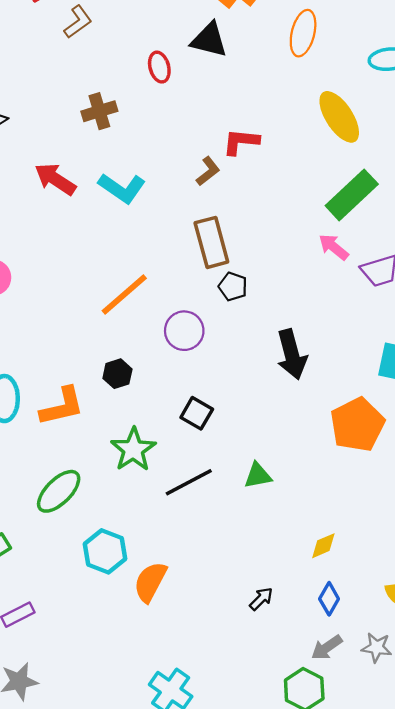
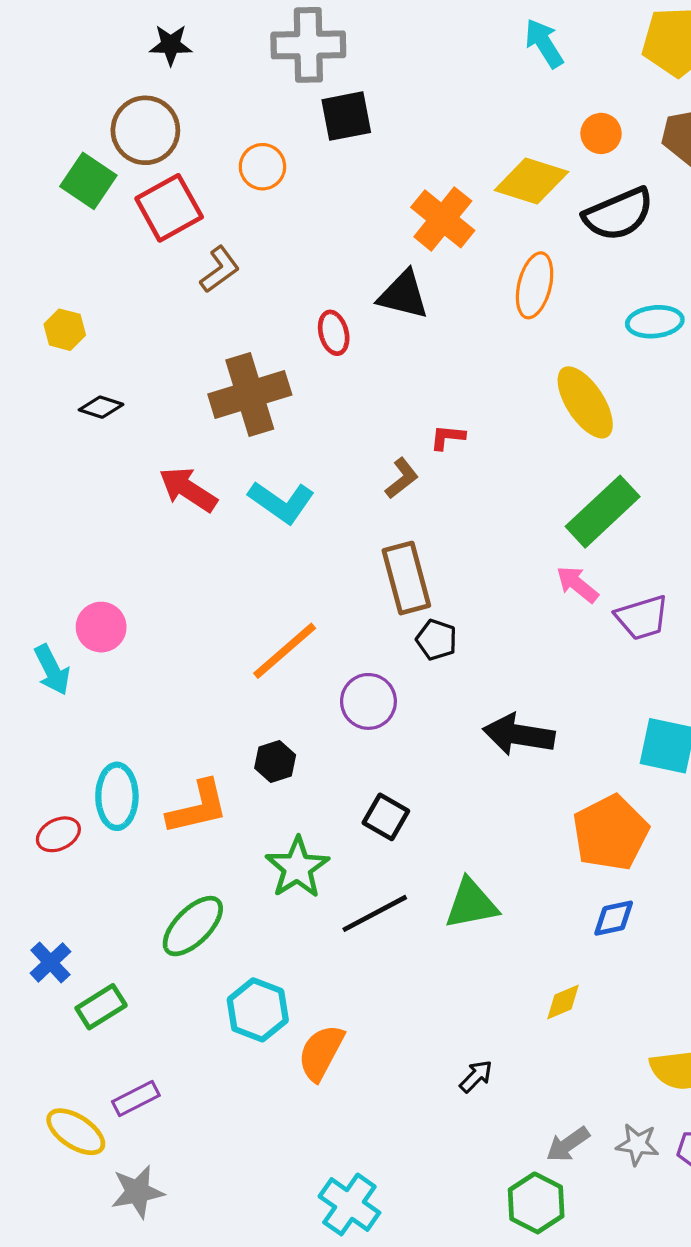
brown cross: (99, 111) -> (250, 395), size x1.6
red L-shape: (241, 142) -> (448, 437), size x0.7
black arrow: (292, 354) -> (519, 735), turned 114
green triangle: (258, 476) -> (471, 904), size x1.4
blue diamond: (329, 599) -> (614, 918), moved, turned 48

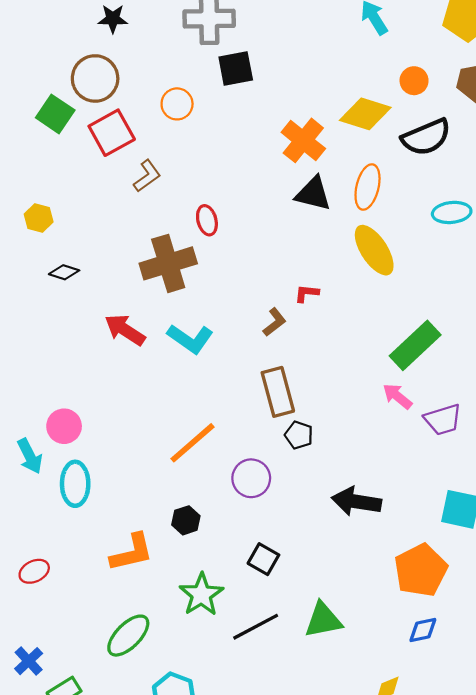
black triangle: (403, 295) -> (313, 194), moved
red ellipse: (334, 333) -> (207, 220), moved
yellow ellipse: (585, 402) -> (374, 250), moved
cyan ellipse: (117, 796) -> (75, 484), moved

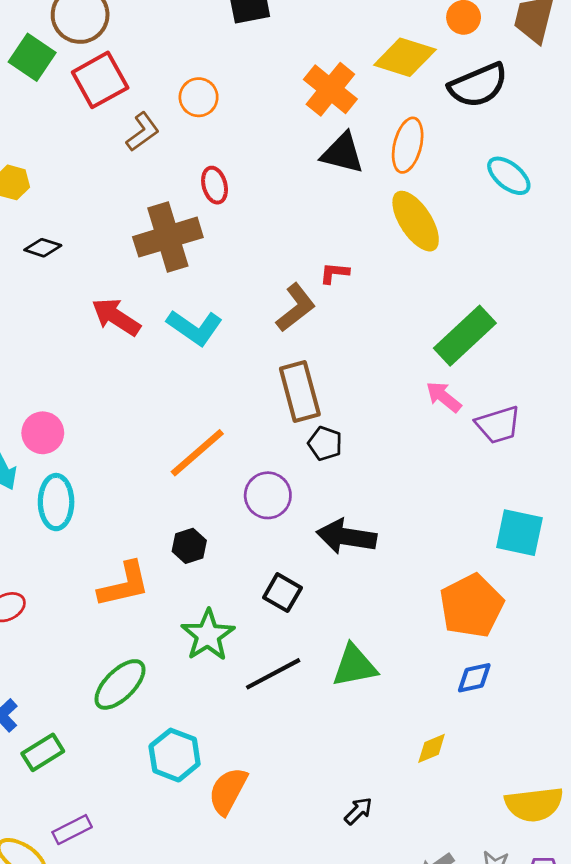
orange circle: (177, 104) -> (199, 97), moved
cyan ellipse: (452, 212) -> (509, 176), turned 45
brown L-shape: (274, 322) -> (296, 308), size x1.4
black arrow: (356, 502) -> (346, 537), moved

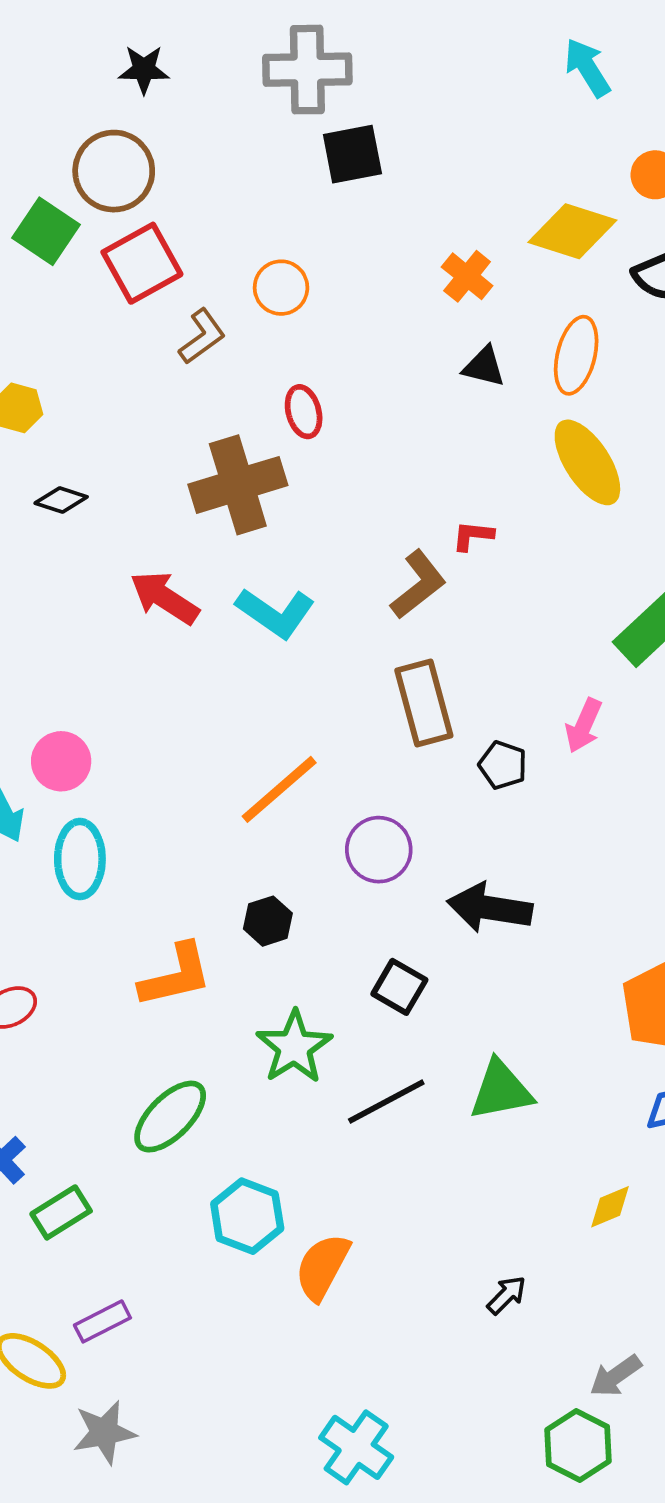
orange cross: (330, 89) -> (467, 276), size x0.7
black triangle: (342, 153) -> (484, 367), size x0.7
pink arrow: (444, 397) -> (584, 726), moved, turned -105
black pentagon: (325, 443) -> (503, 765), moved

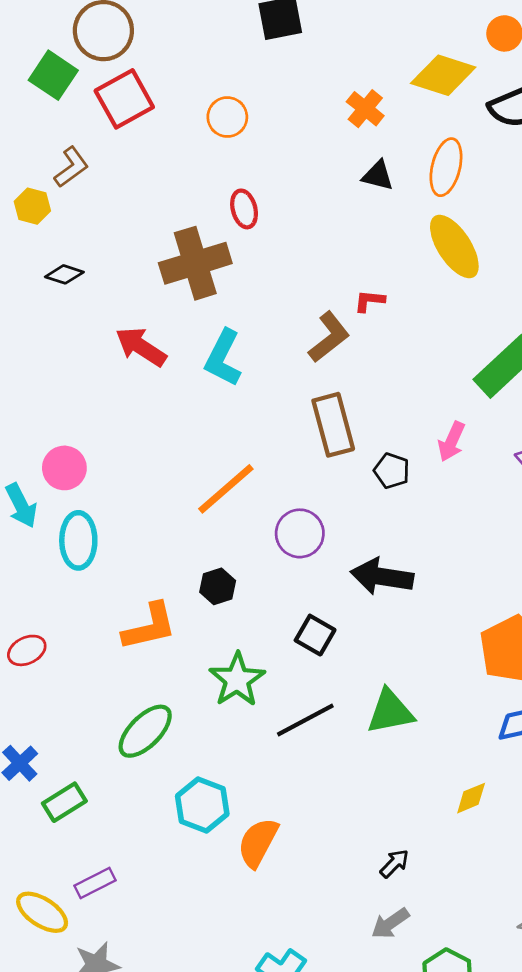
brown L-shape: (202, 336) -> (71, 167), moved
cyan L-shape: (275, 613) -> (223, 358), turned 82
gray arrow: (616, 1376) -> (390, 923), moved

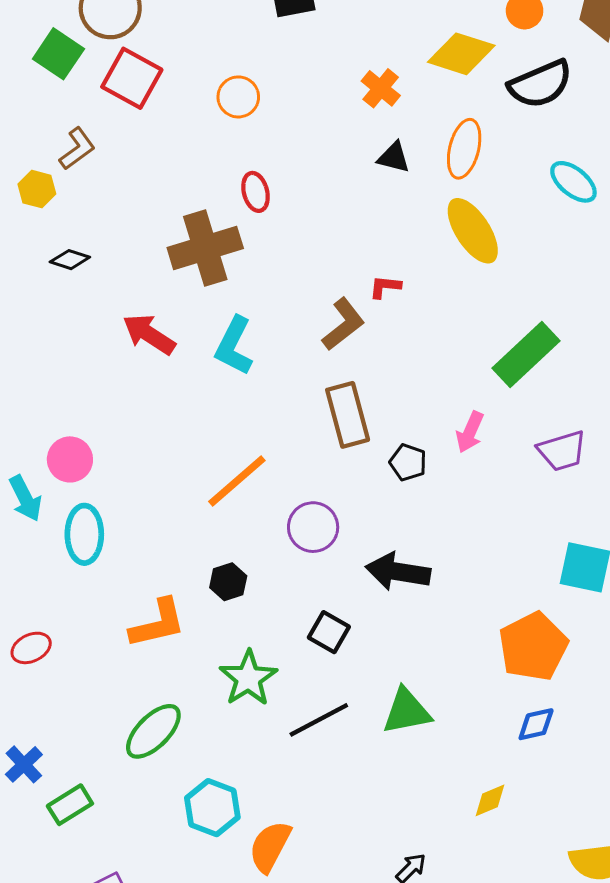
red square: (124, 99) -> (132, 78), turned -32

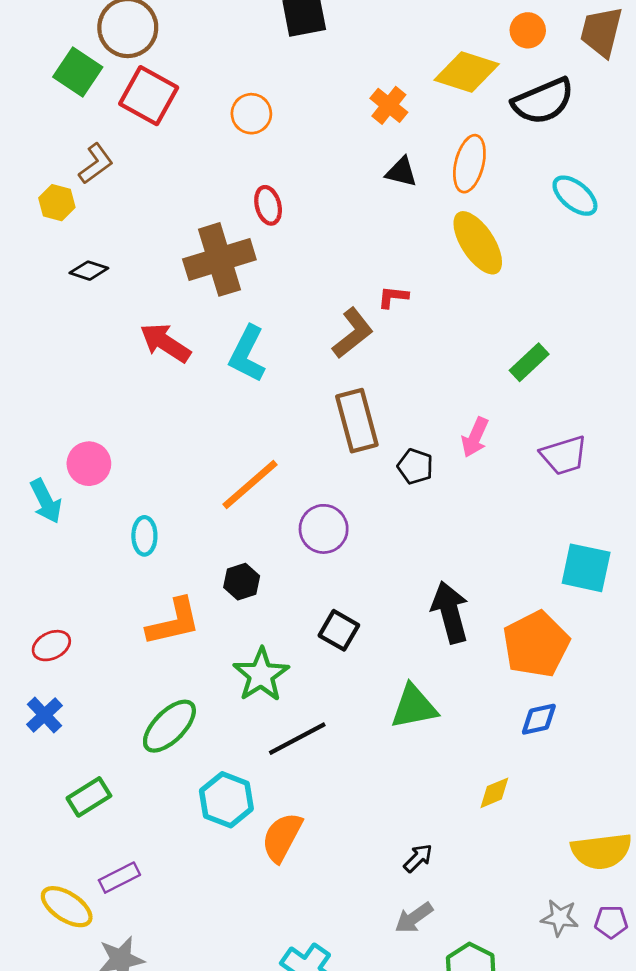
green rectangle: (526, 354) -> (529, 362), size x0.6
cyan ellipse: (84, 534) -> (144, 536), moved, size x0.7
black arrow: (398, 572) -> (450, 612), moved, turned 66
black line: (319, 720) -> (297, 739), moved
blue cross: (24, 764) -> (44, 715), moved

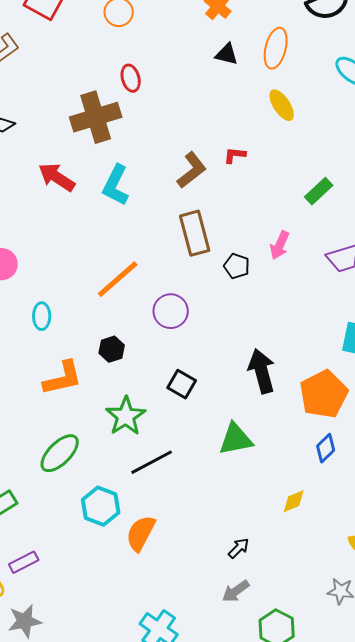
yellow ellipse: (478, 243) -> (282, 105), size x0.7
red L-shape: (393, 297) -> (235, 155), moved
blue diamond: (539, 719) -> (326, 448), turned -32

